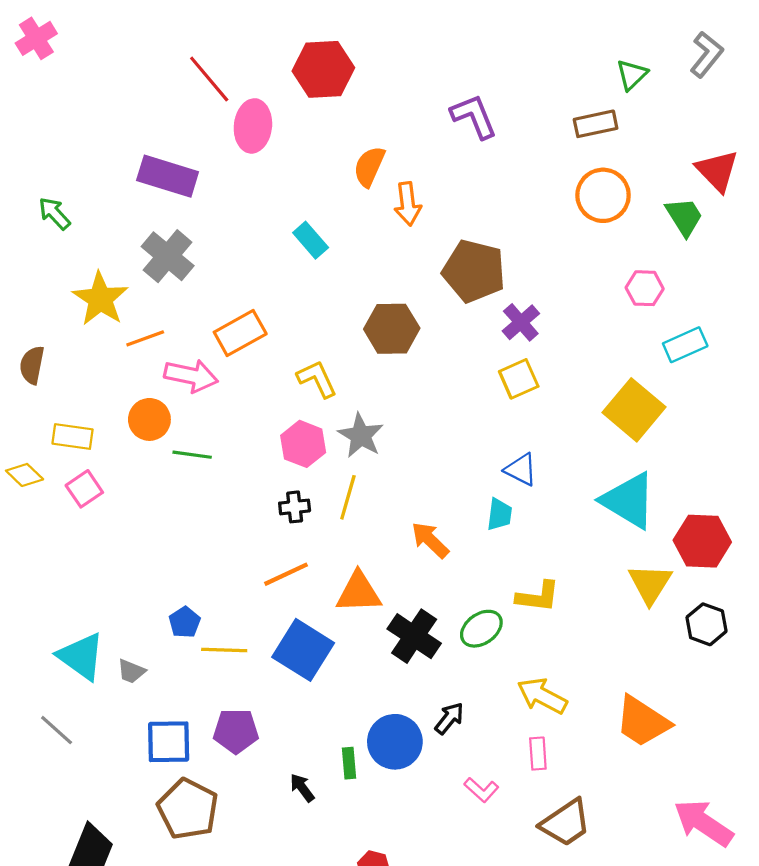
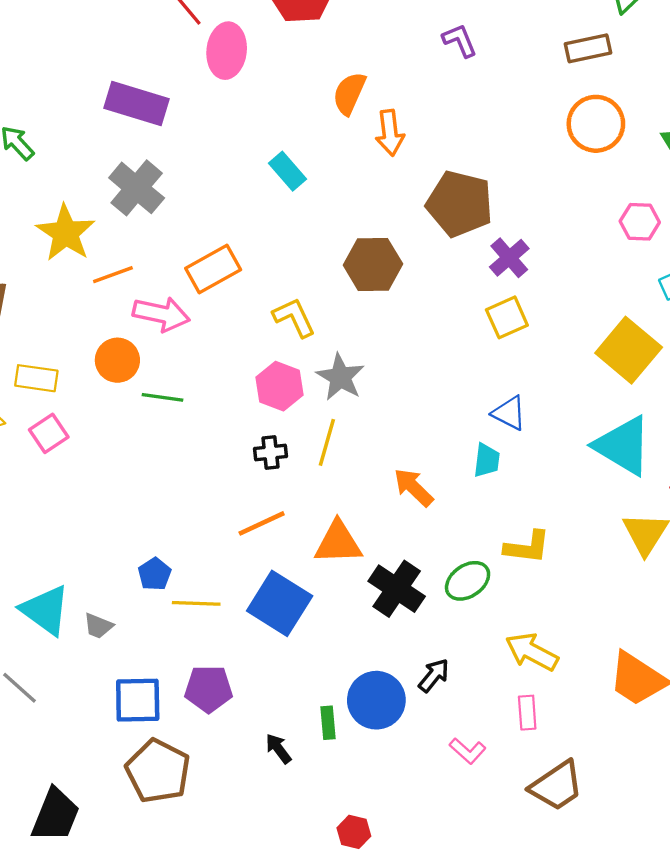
purple L-shape: (474, 116) -> (460, 40), size x0.7

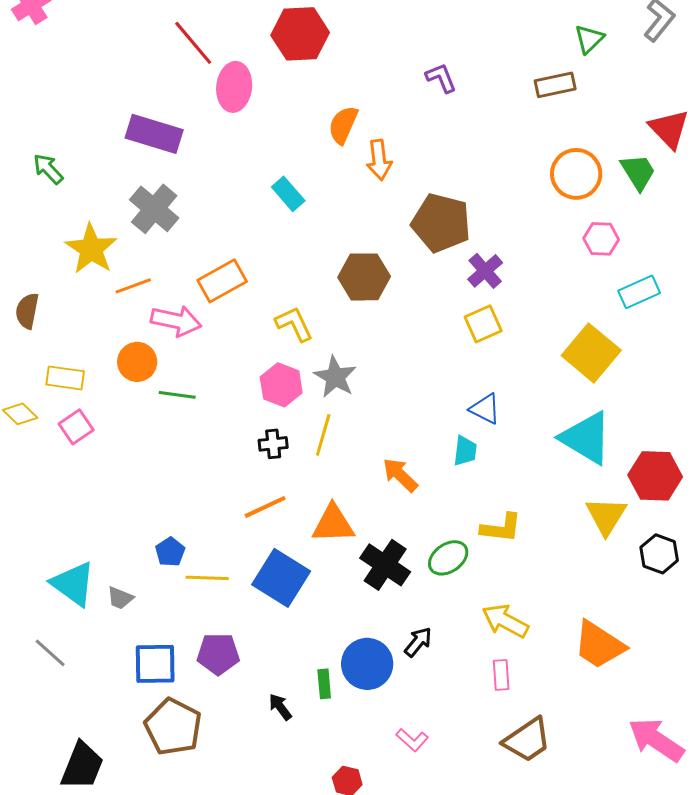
orange circle: (596, 124) -> (576, 174), moved
pink L-shape: (468, 751) -> (412, 740), moved

